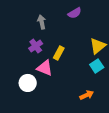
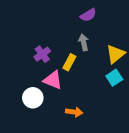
gray arrow: (42, 22) -> (84, 42), moved
orange arrow: (87, 95) -> (74, 112), moved, turned 32

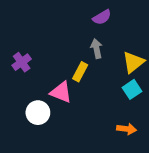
purple cross: (42, 54) -> (22, 62), moved
orange arrow: (74, 112) -> (127, 129), moved

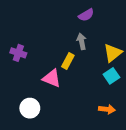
purple cross: (22, 62) -> (18, 53), turned -35
white circle: (38, 113) -> (30, 108), moved

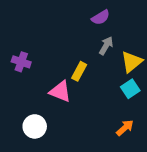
gray arrow: (82, 41) -> (106, 46), moved, turned 42
orange arrow: (107, 109) -> (125, 128), turned -49

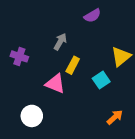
gray arrow: (106, 46) -> (60, 42), moved
cyan square: (130, 89) -> (101, 80), moved

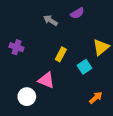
gray arrow: (60, 42) -> (50, 20), moved, turned -88
pink triangle: (55, 84) -> (46, 80), moved

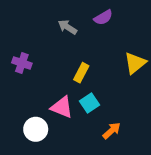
cyan square: (84, 67) -> (90, 103), moved
orange arrow: (96, 98) -> (112, 131), moved

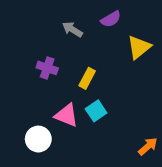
purple cross: (22, 63) -> (47, 68), moved
yellow triangle: (135, 63) -> (139, 47), moved
orange arrow: (112, 131) -> (148, 146), moved

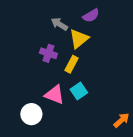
yellow triangle: (139, 47) -> (79, 39), moved
purple cross: (47, 68) -> (48, 53), moved

